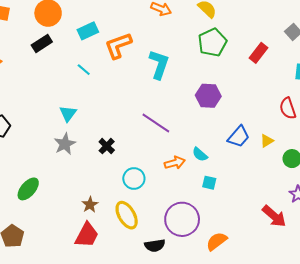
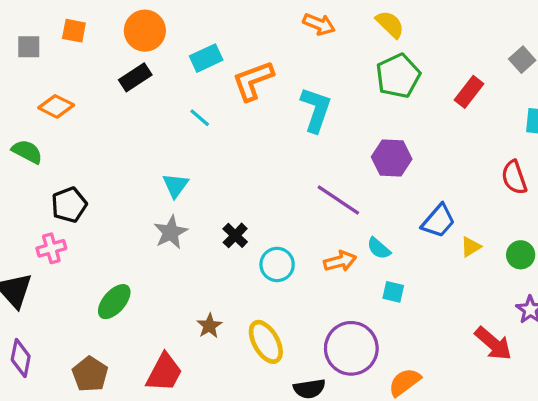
purple line: (156, 123) -> (338, 200), moved
yellow triangle: (267, 141) -> (471, 247), moved
cyan circle: (134, 178) -> (277, 264), moved
red trapezoid: (87, 235) -> (164, 373), moved

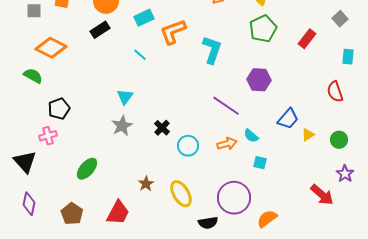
orange diamond: (56, 106) -> (51, 48), size x1.4

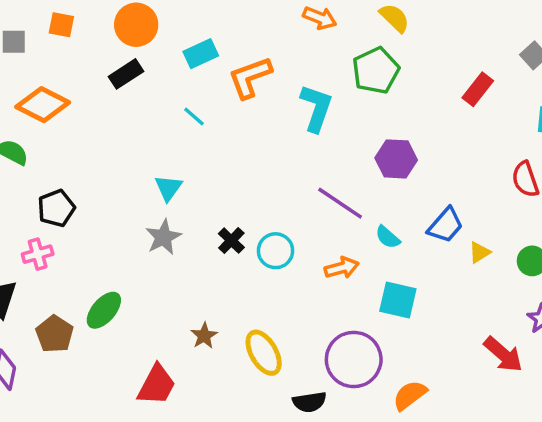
green pentagon: (263, 29) -> (376, 71), moved
cyan semicircle: (251, 136) -> (388, 237), moved
cyan circle: (188, 146) -> (276, 251), moved
cyan square: (260, 163) -> (398, 300), size x1.6
brown pentagon: (72, 214) -> (55, 334), moved

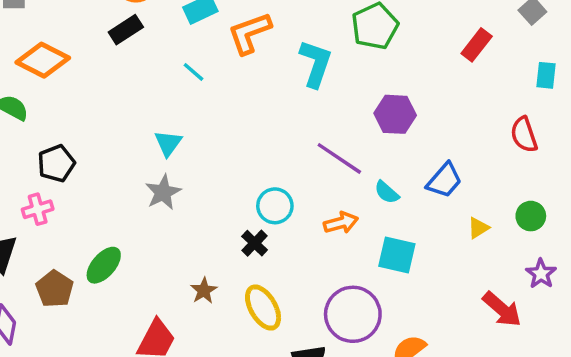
black cross: (231, 241) -> (255, 243), moved
yellow triangle: (479, 252) -> (478, 228), moved

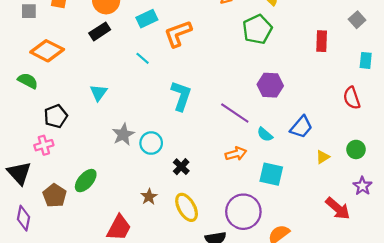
red rectangle: (477, 45) -> (322, 41), turned -36
cyan L-shape: (316, 64) -> (181, 96), moved
cyan triangle: (168, 143) -> (99, 93), moved
cyan circle: (275, 206) -> (151, 143), moved

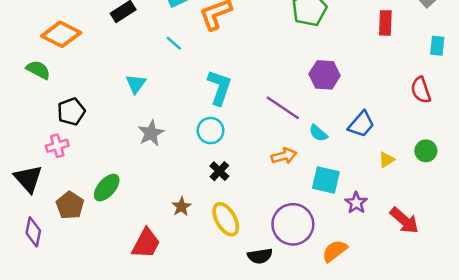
cyan triangle: (99, 93) -> (136, 84), moved
cyan circle: (151, 143) -> (211, 131), moved
purple star: (362, 186) -> (356, 203), moved

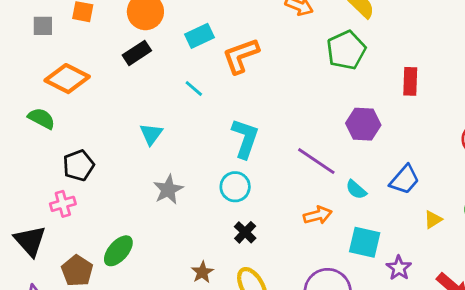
red rectangle: (385, 23) -> (410, 81), moved

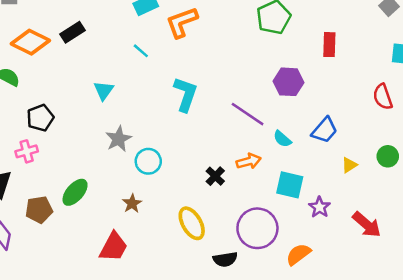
black rectangle: (137, 53) -> (73, 32), moved
cyan circle: (235, 187) -> (148, 161), moved
black cross: (245, 232) -> (215, 176), moved
brown pentagon: (77, 271) -> (39, 210), turned 30
brown star: (202, 272) -> (132, 203), moved

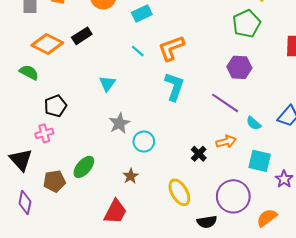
orange L-shape: (182, 22) -> (171, 48), moved
purple hexagon: (288, 82) -> (239, 67), moved

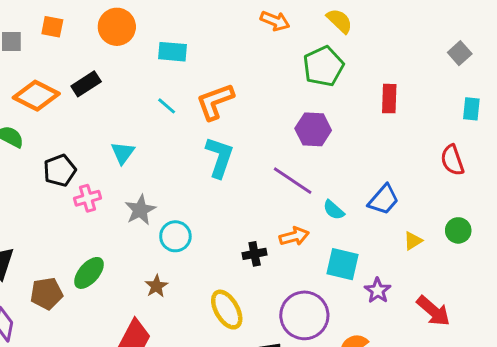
cyan rectangle: (142, 13) -> (173, 52), turned 30
black pentagon: (55, 106) -> (60, 170), moved
pink cross: (44, 133) -> (88, 198), moved
black cross: (199, 154) -> (255, 254), turned 35

